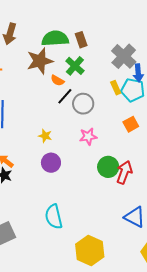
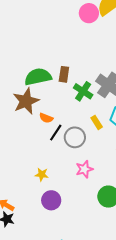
brown rectangle: (81, 40) -> (64, 74), turned 35
green cross: (75, 66) -> (83, 91), moved
yellow rectangle: (116, 88) -> (97, 122), moved

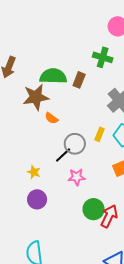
green cross: (83, 91) -> (103, 57), moved, turned -30
yellow rectangle: (97, 122) -> (99, 134), turned 40
black line: (56, 133) -> (63, 155), moved

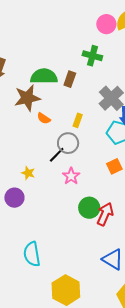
yellow rectangle: (99, 134) -> (78, 120), moved
pink star: (77, 177) -> (71, 176), turned -30
purple circle: (37, 199) -> (14, 198), moved

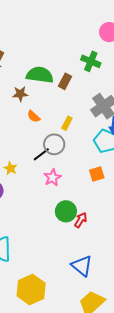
brown star: (27, 98) -> (20, 94), size x0.6
red arrow: (105, 214) -> (81, 220), size x0.7

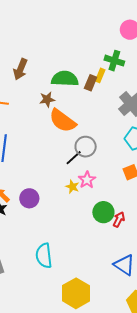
orange semicircle: (34, 116) -> (63, 121), size x2.0
yellow rectangle: (67, 123) -> (100, 75), moved
yellow star: (10, 168) -> (72, 187), moved

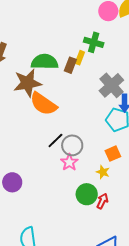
brown star: (47, 99) -> (27, 83), size x1.8
gray circle: (86, 147) -> (72, 145), moved
yellow star: (72, 187) -> (103, 172), moved

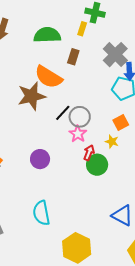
brown rectangle: (70, 65) -> (73, 57), moved
brown star: (27, 83) -> (32, 96), moved
purple circle: (12, 182) -> (40, 159), moved
red arrow: (102, 201) -> (89, 153), moved

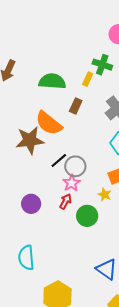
red arrow: (89, 153) -> (66, 201), moved

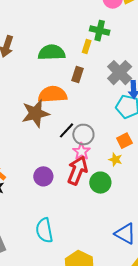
orange semicircle: (49, 123) -> (53, 94), turned 144
red arrow: (66, 201) -> (77, 170), size x1.8

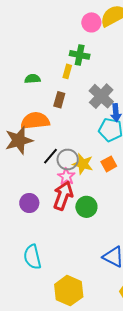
green semicircle: (52, 52) -> (33, 79), size x0.6
yellow star: (115, 160) -> (83, 164), moved, size x1.5

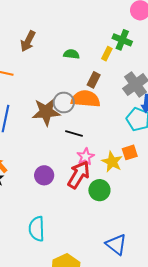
orange semicircle: (35, 121) -> (86, 99), moved
black line: (50, 156) -> (74, 133), turned 54
gray circle: (68, 159) -> (64, 102), moved
yellow star: (83, 164) -> (112, 162), moved

